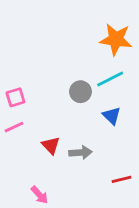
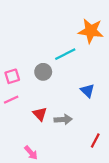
cyan line: (110, 79) -> (65, 54), moved
gray circle: (81, 92) -> (43, 72), moved
red line: (122, 179) -> (95, 141), turned -48

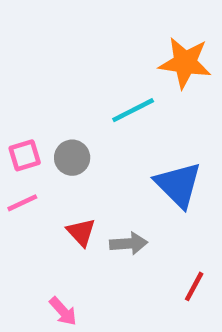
gray circle: (43, 72) -> (72, 158), moved
blue triangle: (87, 91) -> (178, 185), size x1.6

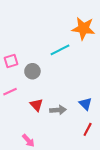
pink square: (25, 155) -> (11, 61), moved
blue triangle: (178, 185) -> (85, 104), moved, size x0.6

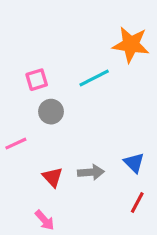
pink square: (11, 61) -> (37, 80), moved
red triangle: (37, 105) -> (53, 177), moved

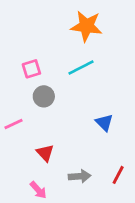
orange star: (131, 45) -> (86, 26), moved
blue triangle: (134, 163) -> (104, 123), moved
gray arrow: (91, 172) -> (80, 176), moved

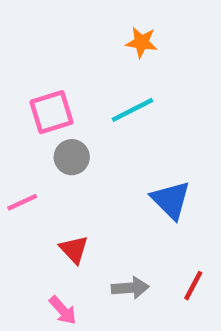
orange star: (86, 26) -> (142, 42), size x0.6
pink square: (31, 69) -> (51, 112), size x1.4
blue triangle: (104, 123) -> (171, 200), size x1.4

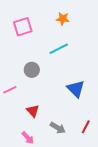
pink square: (51, 112) -> (23, 27), moved
gray arrow: (130, 288) -> (58, 128), turned 35

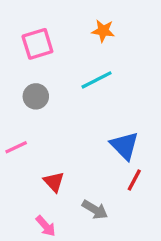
gray circle: (32, 70) -> (36, 96), moved
red line: (86, 127) -> (134, 180), moved

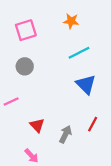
cyan line: (97, 80) -> (79, 53), moved
blue triangle: (124, 146) -> (86, 84), moved
gray arrow: (95, 210) -> (65, 134), moved, turned -96

